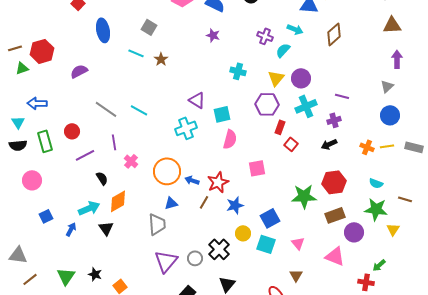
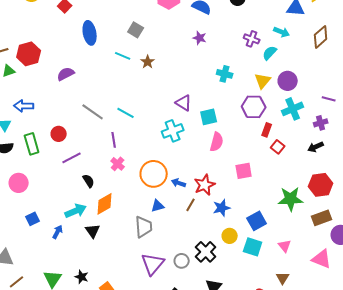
purple line: (114, 142) -> (114, 140), moved

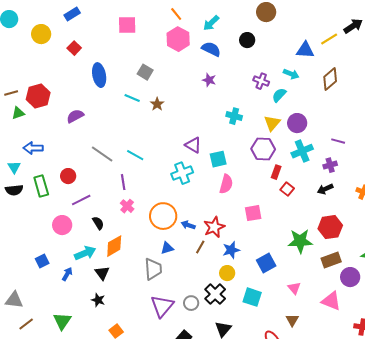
pink circle: (19, 183) -> (62, 225), moved
yellow circle: (230, 236) -> (227, 273), moved
cyan square: (253, 247) -> (252, 297), moved
black star: (82, 277) -> (98, 300), moved

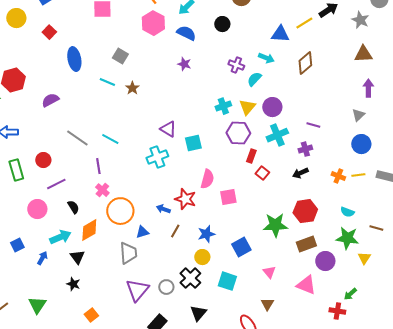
cyan cross: (234, 116) -> (223, 106), moved, turned -35
pink semicircle: (226, 184) -> (207, 179), moved
orange circle: (163, 216) -> (120, 211), moved
red star: (214, 227) -> (185, 199), moved, turned -30

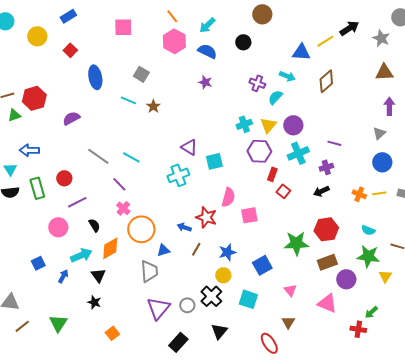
purple line: (98, 166) -> (119, 184), turned -35

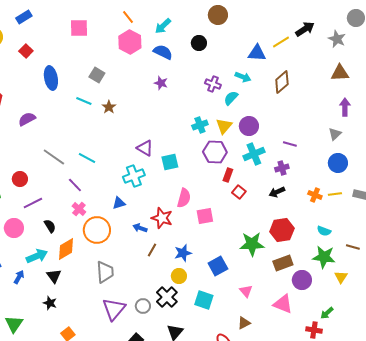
blue triangle: (163, 250) -> (119, 203), moved
brown triangle: (288, 322) -> (244, 323), turned 32

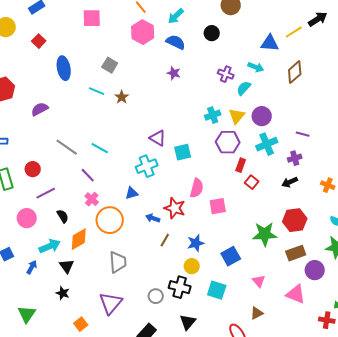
black cross: (167, 297) -> (180, 287), turned -30
purple triangle: (114, 309) -> (111, 303), moved

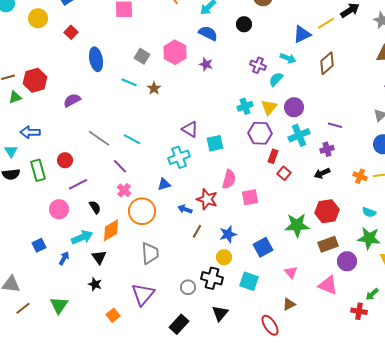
pink hexagon: (143, 32) -> (175, 52), moved
blue triangle: (270, 43) -> (302, 34), turned -30

